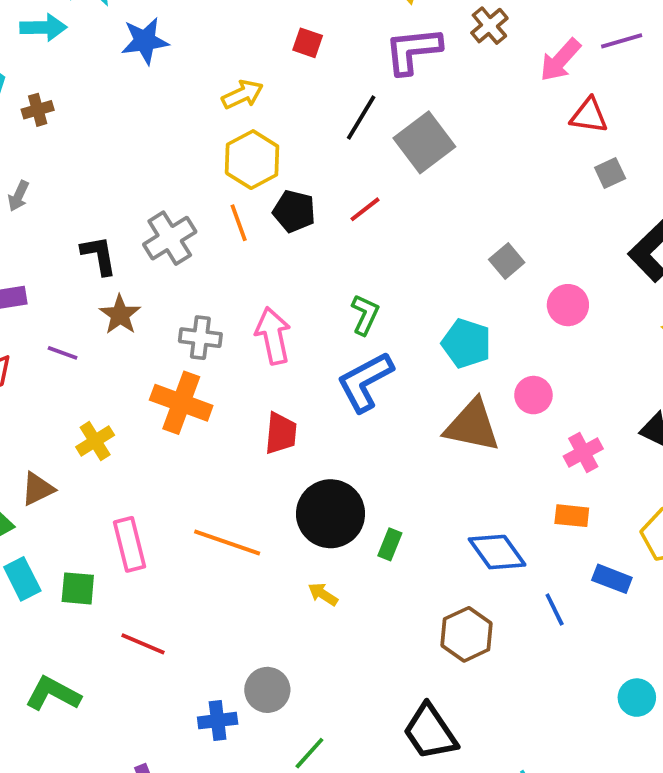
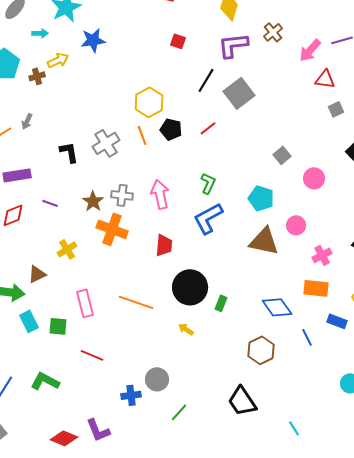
cyan arrow: (43, 27) -> (40, 33), size x0.7
yellow arrow: (242, 94) -> (58, 60), moved
brown star: (120, 315) -> (93, 201), moved
orange rectangle: (572, 516) -> (316, 288), size x1.4

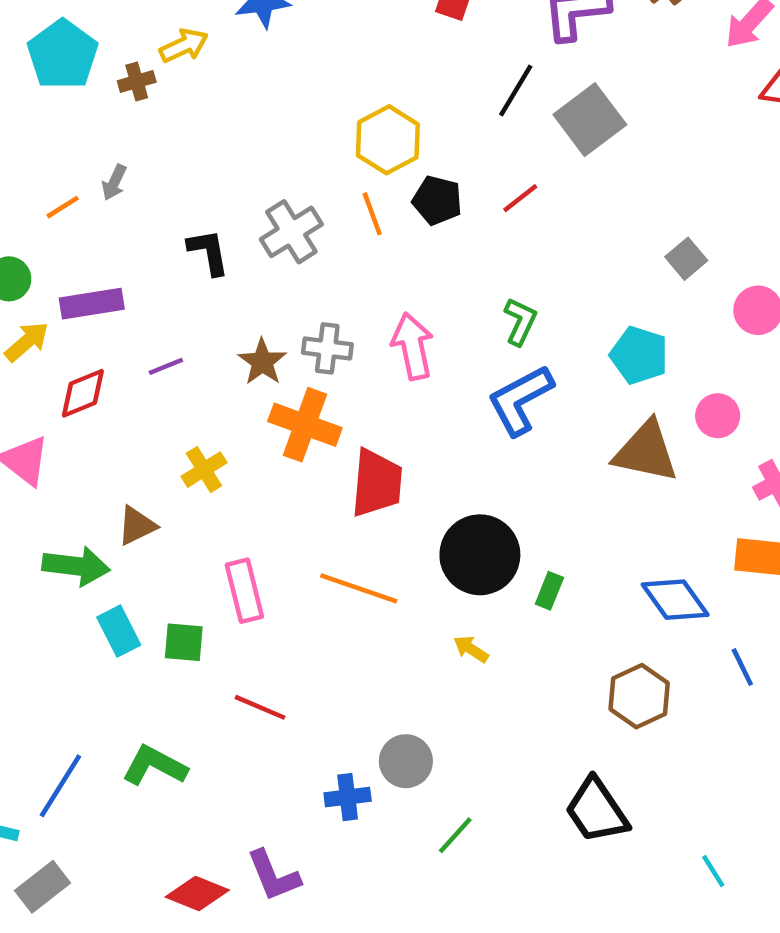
purple line: (50, 203) -> (166, 366), turned -42
red trapezoid: (164, 245) -> (377, 483), moved, size x1.4

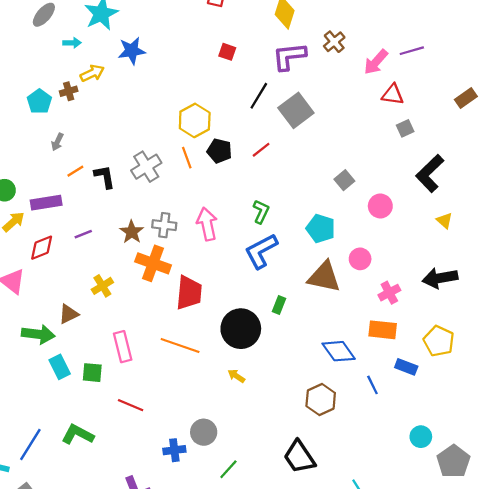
cyan pentagon: (63, 55) -> (39, 101), moved, size x0.7
orange line: (63, 207) -> (75, 171), moved
green rectangle: (549, 591) -> (279, 305), moved

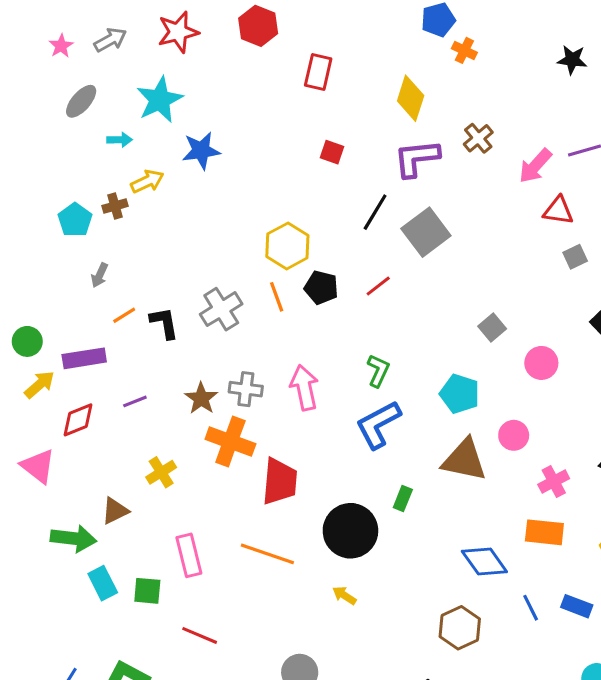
blue rectangle: (406, 367) -> (577, 606), moved

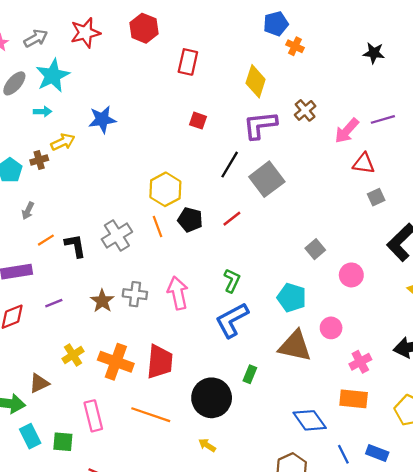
cyan star: (160, 100) -> (53, 76), moved
orange cross: (230, 441) -> (116, 362), moved

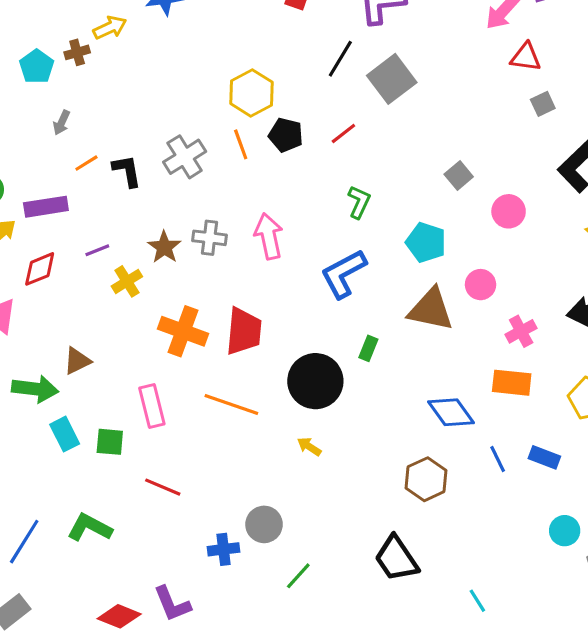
green L-shape: (232, 281) -> (359, 202), moved
yellow cross: (73, 355) -> (127, 281), moved

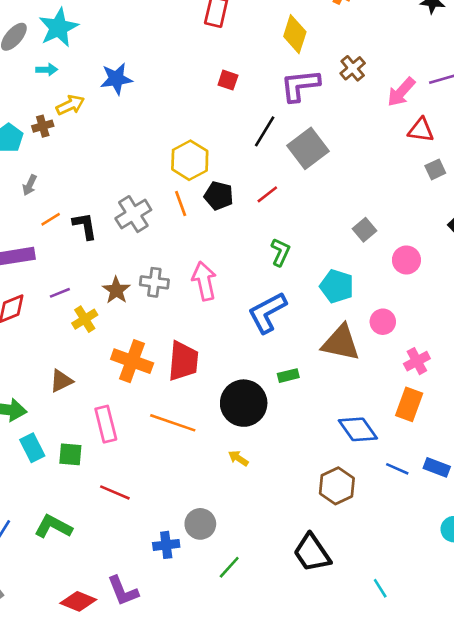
green rectangle: (368, 348) -> (288, 376), turned 54
brown triangle: (77, 361) -> (61, 381), moved
orange rectangle: (512, 383) -> (409, 404), turned -76
blue line: (498, 459) -> (397, 469), turned -40

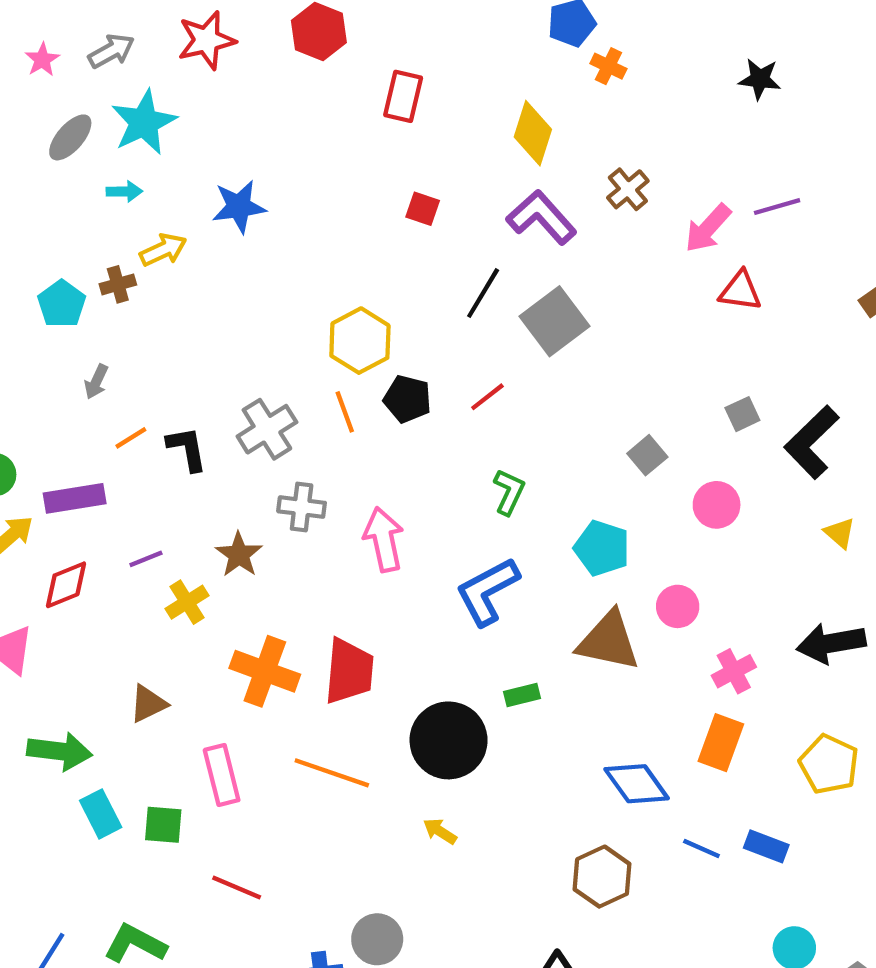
purple L-shape: (300, 85) -> (541, 217), turned 54
gray square: (435, 169) -> (742, 414), moved
gray cross: (154, 282) -> (302, 507), moved

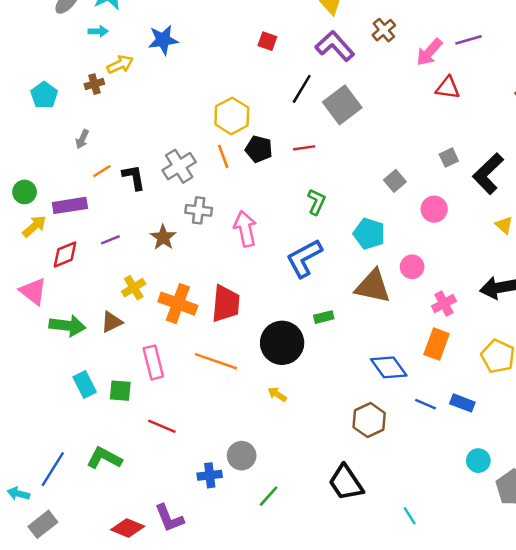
cyan pentagon: (62, 304) -> (44, 95), moved
red line: (487, 397) -> (304, 148), turned 30
yellow cross: (187, 602) -> (134, 288), moved
green arrow: (59, 751) -> (67, 326), moved

